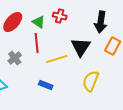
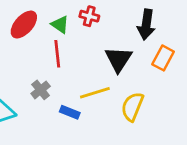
gray cross: (15, 58) -> (41, 90), moved
yellow line: (57, 59) -> (95, 93), moved

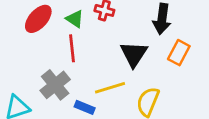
gray cross: (41, 90) -> (55, 85), size x1.5

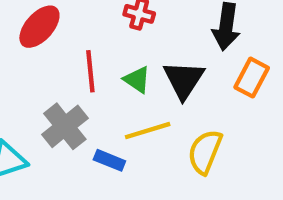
green triangle: (75, 19) -> (137, 80), moved

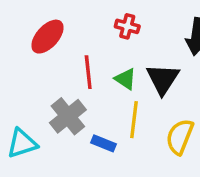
yellow line: (148, 131) -> (134, 120), turned -66

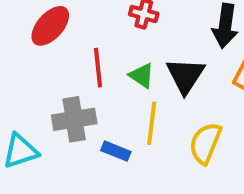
gray cross: (68, 116) -> (74, 119), turned 30

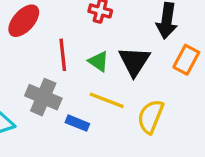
gray cross: (74, 119) -> (43, 97), turned 32
yellow line: (152, 123) -> (107, 100), turned -76

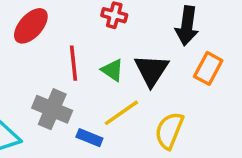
yellow line: (107, 100) -> (121, 113), turned -56

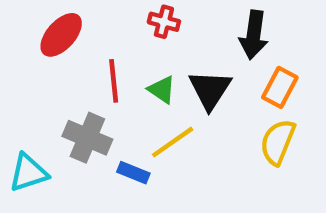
yellow semicircle: (169, 131) -> (278, 142), moved

